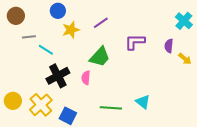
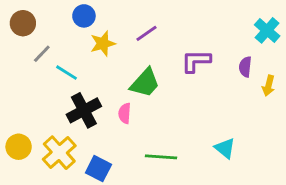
gray line: (29, 37) -> (42, 54), turned -40
yellow arrow: (185, 59) -> (269, 86), turned 64
cyan triangle: (143, 102) -> (225, 148), moved

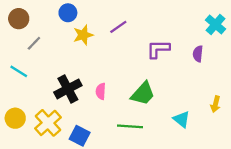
cyan line: (67, 73) -> (19, 71), moved
green trapezoid: (145, 83) -> (143, 94), moved
yellow arrow: (269, 86) -> (216, 104), moved

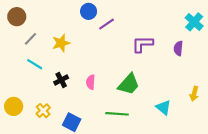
blue circle: (68, 13) -> (89, 11), moved
yellow star: (83, 35) -> (61, 43), moved
cyan line: (19, 71) -> (35, 64), moved
black cross: (68, 89) -> (61, 80), size x0.6
yellow cross: (48, 123) -> (43, 111), size x0.6

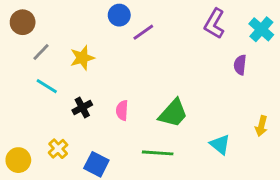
purple L-shape: (142, 44) -> (214, 24), moved, turned -60
yellow circle: (14, 106) -> (18, 160), moved

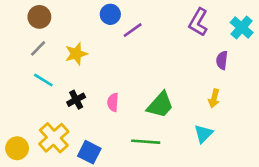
brown circle: (23, 22) -> (39, 17), moved
yellow arrow: (261, 126) -> (214, 98), moved
cyan triangle: (220, 144) -> (204, 134), turned 36
yellow cross: (58, 149) -> (54, 138), size x1.6

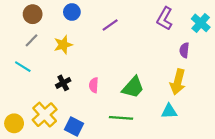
blue circle: (110, 14) -> (72, 12), moved
cyan line: (43, 80) -> (23, 67), moved
yellow arrow: (214, 98) -> (178, 82), size x1.6
cyan triangle: (204, 134) -> (169, 111), turned 42

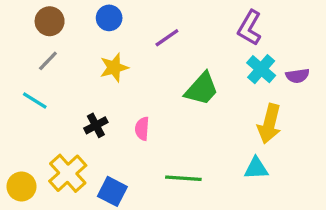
cyan cross: (201, 23) -> (261, 69), moved
yellow star: (63, 45) -> (114, 68), moved
purple semicircle: (184, 50) -> (297, 76), moved, turned -104
green trapezoid: (133, 87) -> (202, 89), moved

